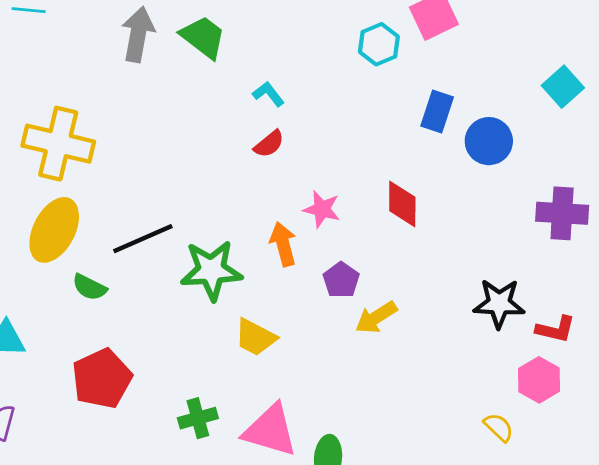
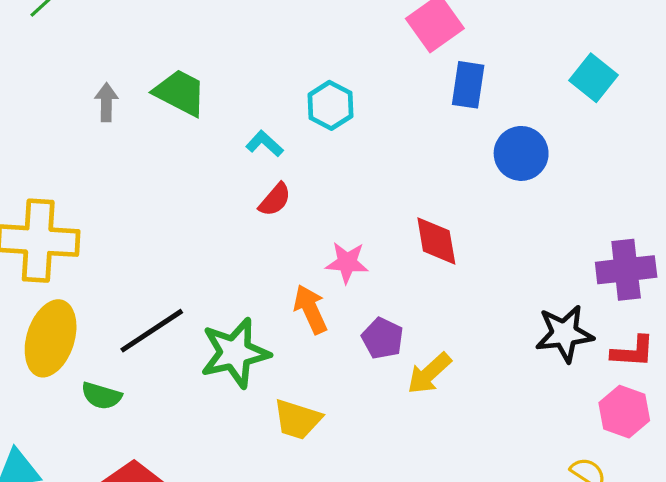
gray arrow: (138, 34) -> (106, 102), size x0.6
cyan hexagon: (379, 44) -> (330, 105), moved
blue rectangle: (437, 112) -> (468, 85), moved
purple cross: (562, 213) -> (626, 270), moved

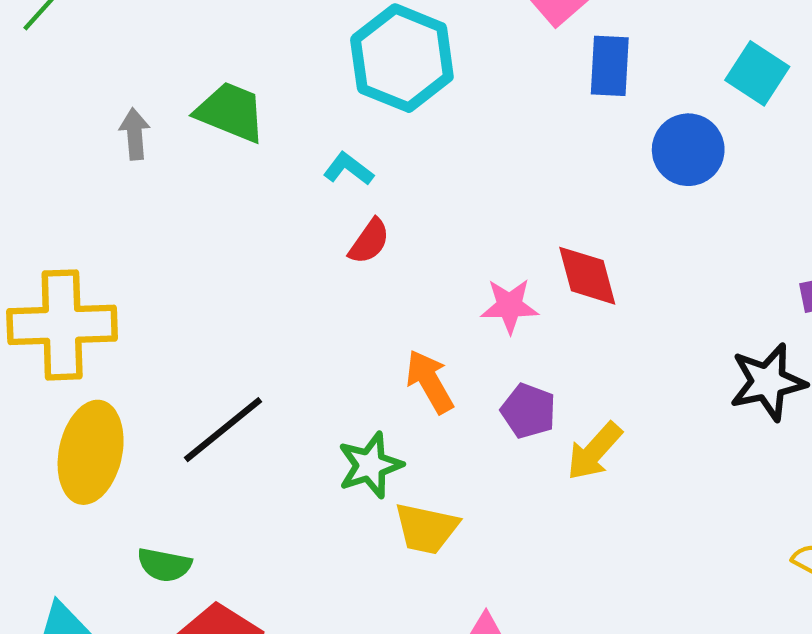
cyan square: (594, 78) -> (757, 73), moved
cyan hexagon: (330, 105) -> (402, 58), moved, size x1.6
pink star: (347, 263) -> (510, 306), moved
green star: (235, 353) -> (370, 465), moved, size x0.7
green semicircle: (101, 396) -> (164, 565), moved

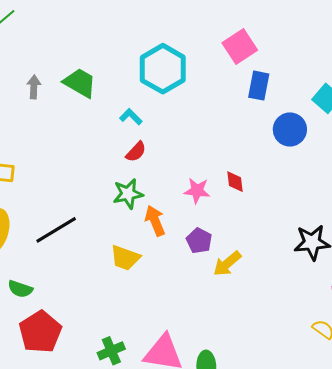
red diamond: (587, 276) -> (235, 182), size x0.7
green star: (370, 465) -> (128, 194), moved
yellow trapezoid: (426, 528) -> (125, 258), moved

